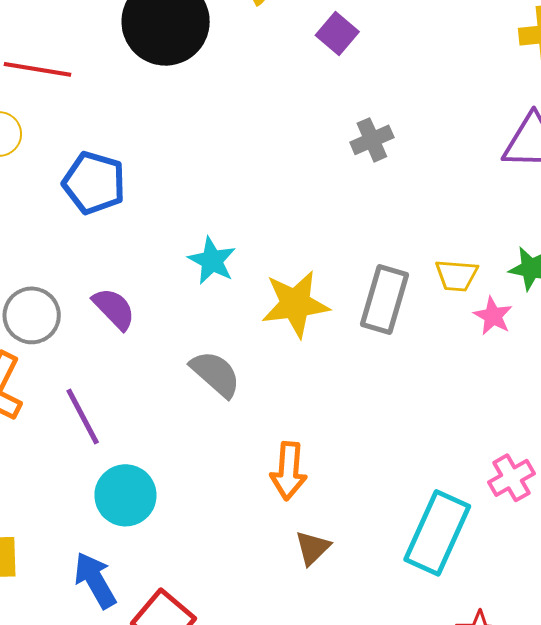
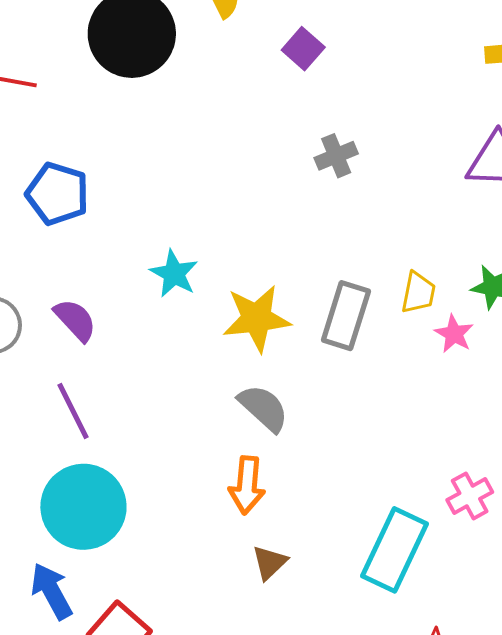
yellow trapezoid: (457, 275) -> (418, 293), turned -84
gray semicircle: (215, 374) -> (263, 408), moved
purple line: (83, 417) -> (73, 411), moved
cyan circle: (125, 495) -> (83, 507), size x1.4

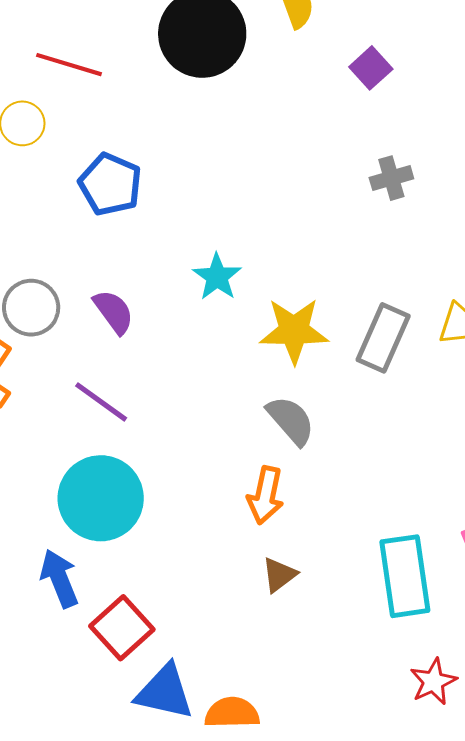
purple line: (73, 411) -> (101, 402), turned -34
cyan rectangle: (395, 550) -> (405, 576), turned -40

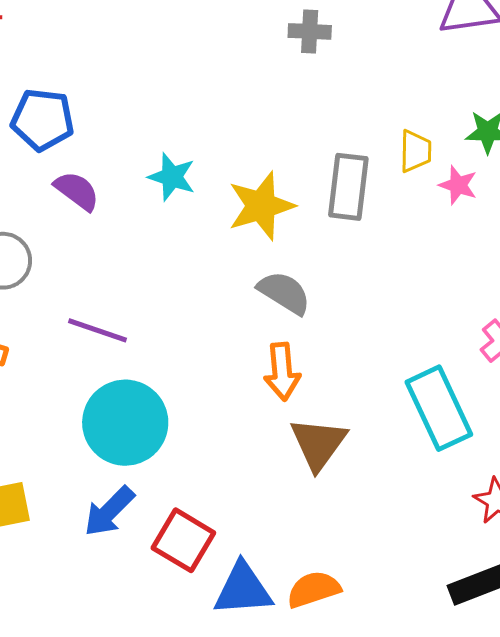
gray cross: (391, 178) -> (310, 31), turned 36
purple semicircle: (114, 312) -> (77, 191), moved
brown triangle: (279, 575) -> (318, 444), size x1.6
blue arrow: (59, 578) -> (109, 511), turned -96

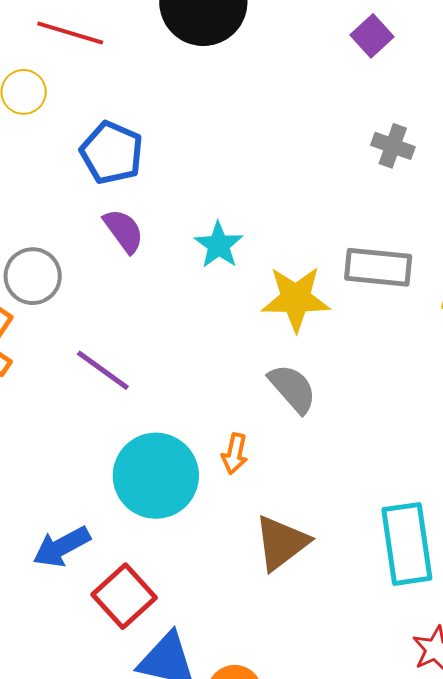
gray rectangle: (348, 187) -> (378, 267), moved, turned 72
orange arrow: (282, 372) -> (235, 454), moved, size x0.7
cyan circle: (125, 423) -> (156, 476), moved

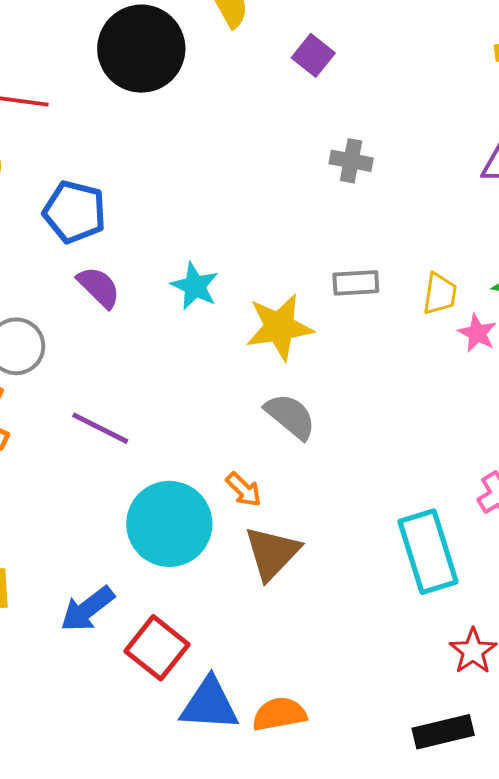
gray rectangle: (378, 267) -> (356, 283), size x0.7
orange arrow: (235, 454) -> (244, 490), turned -48
brown triangle: (281, 543) -> (272, 553), moved

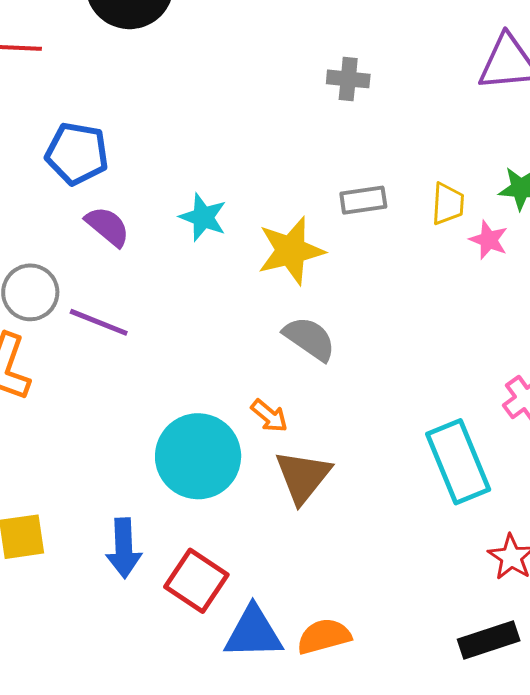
purple line: (100, 428) -> (99, 322), moved
blue arrow: (87, 609) -> (124, 548), turned -50

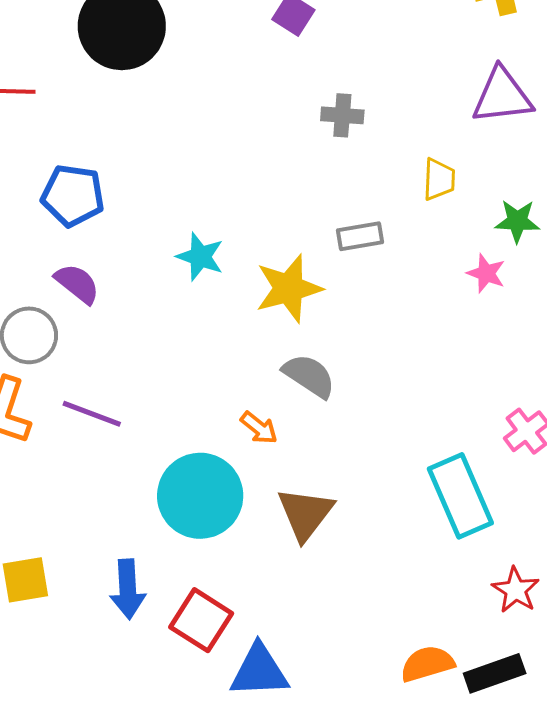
yellow trapezoid: (448, 204) -> (439, 179), moved
purple semicircle: (108, 226) -> (77, 284), moved
purple line: (99, 322) -> (92, 414), moved
orange arrow: (269, 416) -> (259, 428), moved
orange semicircle: (324, 636) -> (427, 664), moved

